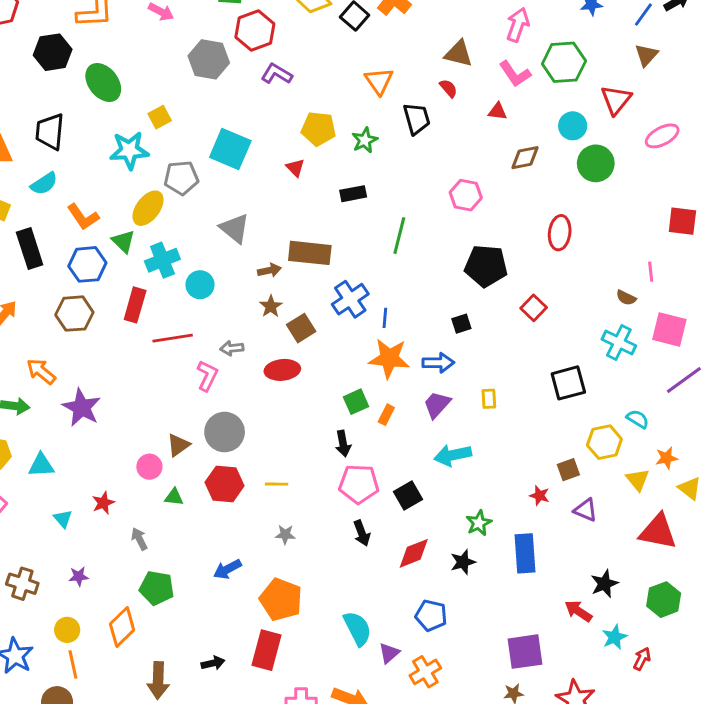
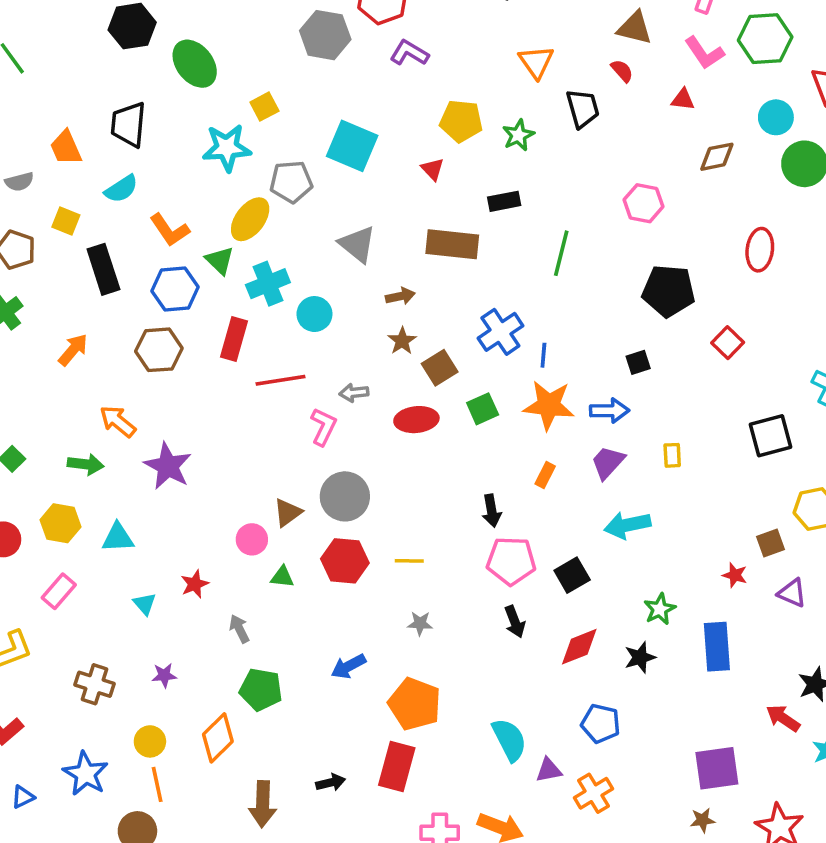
brown rectangle: (310, 253) -> (452, 244), moved
green square: (356, 402) -> (483, 409), moved
purple triangle: (389, 653) -> (549, 770), turned 30

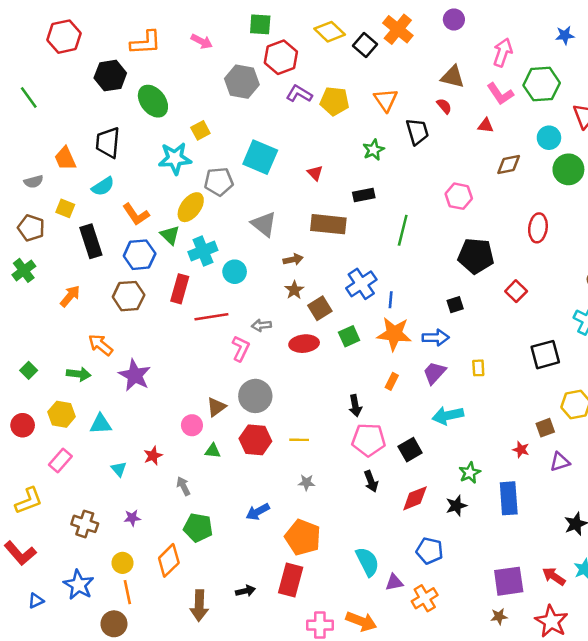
yellow pentagon: (461, 121) -> (334, 101), moved
purple triangle: (792, 593) -> (560, 462), turned -40
red arrow: (783, 718) -> (554, 576), moved

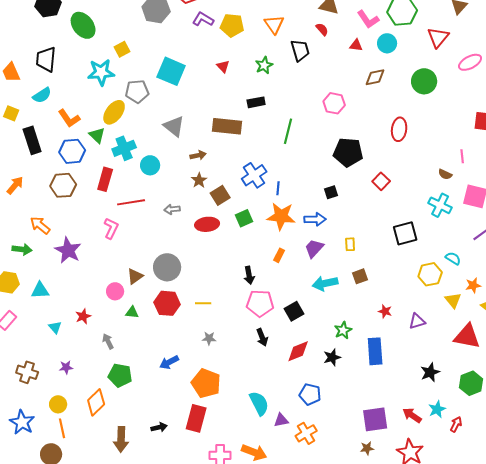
cyan circle: (549, 138) -> (387, 43), moved
red triangle: (315, 173) -> (223, 66), moved
pink L-shape: (241, 348) -> (111, 228), moved
brown square: (545, 428) -> (360, 276), moved

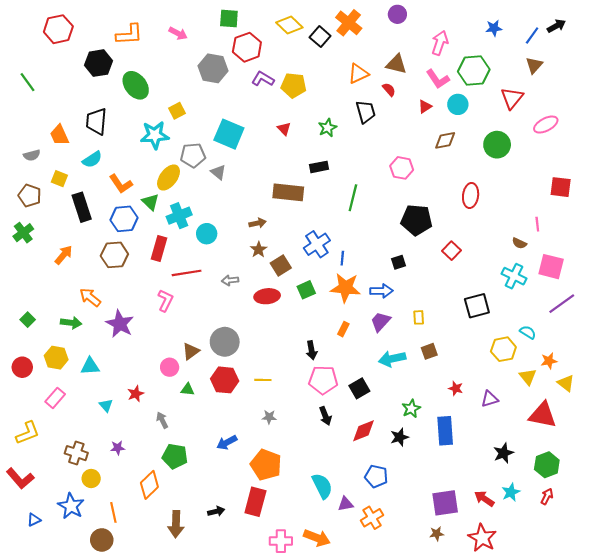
orange triangle: (274, 24) -> (358, 74), moved, turned 40
red triangle: (356, 45) -> (425, 107), turned -40
gray triangle: (174, 126) -> (218, 172), moved, size x0.7
yellow circle: (58, 404) -> (91, 478), moved
red arrow: (456, 424) -> (547, 497), moved

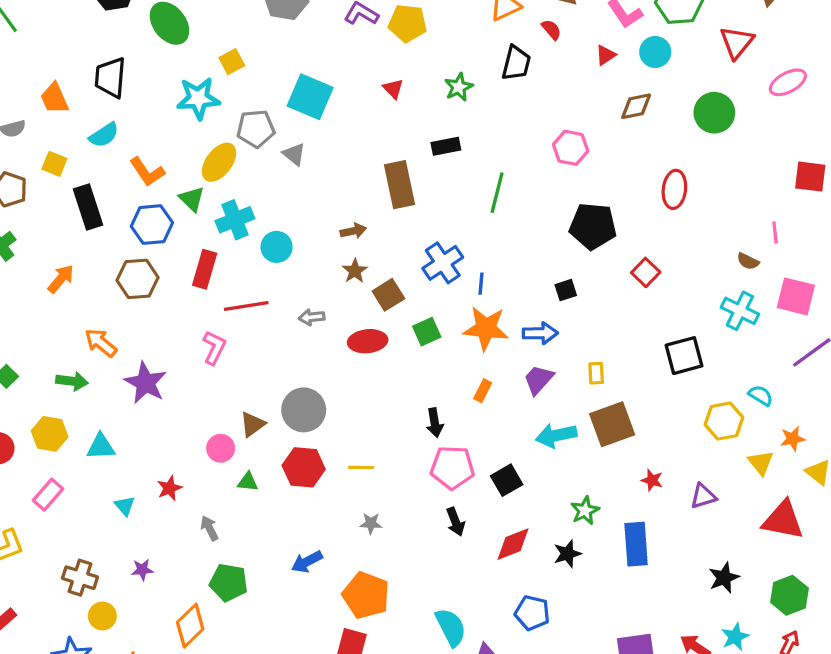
black trapezoid: (366, 112) -> (516, 63), turned 30
brown rectangle: (288, 192) -> (400, 185), turned 72
brown square: (429, 351) -> (612, 424), size x1.8

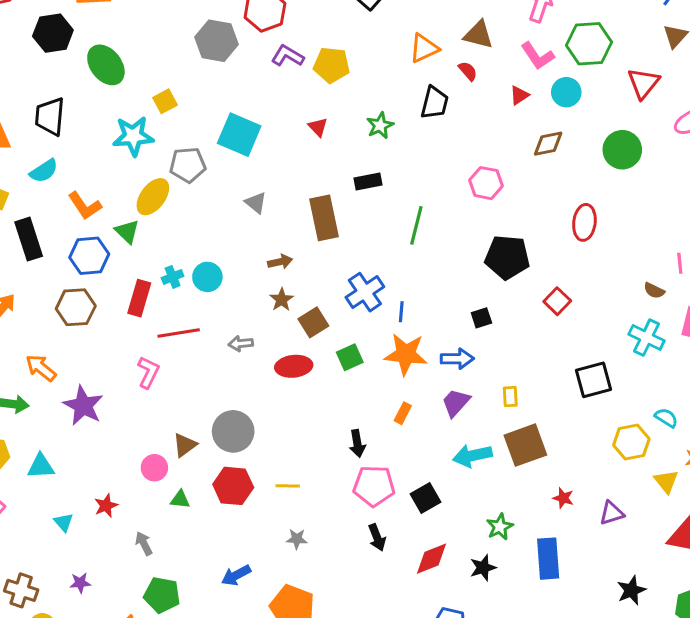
gray triangle: (294, 154) -> (256, 203), moved
cyan cross: (235, 220) -> (173, 277), moved, size x0.6

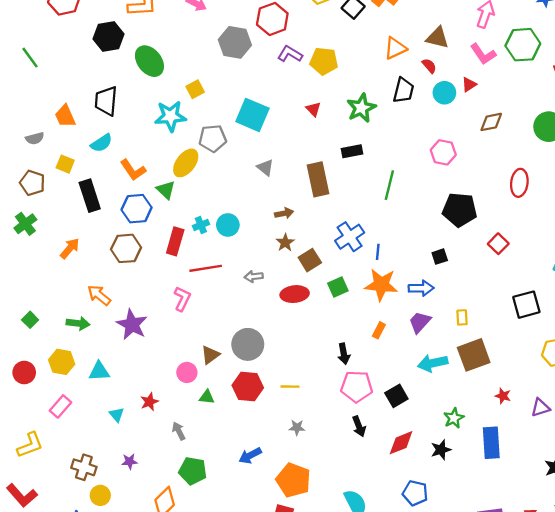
cyan circle: (566, 92) -> (444, 93), moved
green star: (380, 125) -> (361, 108), size x1.4

